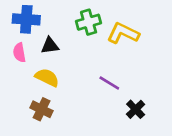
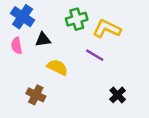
blue cross: (26, 19) -> (23, 17), turned 30
yellow semicircle: (47, 77) -> (57, 67), moved
purple line: (109, 83) -> (95, 55), moved

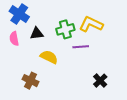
green cross: (77, 19) -> (65, 29), moved
purple line: (95, 55) -> (81, 47), turned -35

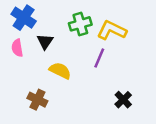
green cross: (65, 29) -> (80, 24), moved
black triangle: (37, 33) -> (45, 42), turned -48
purple line: (81, 47) -> (99, 58), turned -63

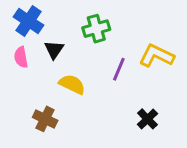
yellow L-shape: (112, 30) -> (157, 56), moved

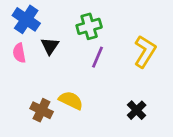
yellow L-shape: (157, 56) -> (145, 52), turned 96
purple line: (119, 69) -> (97, 57), moved
yellow semicircle: (72, 84) -> (71, 100), moved

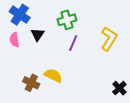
black cross: (137, 110) -> (119, 88), moved

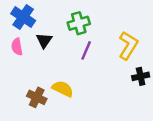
black cross: (119, 88) -> (141, 76), moved, turned 32

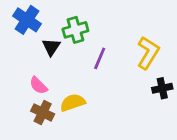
green cross: (79, 23) -> (75, 30), moved
pink semicircle: (17, 47) -> (38, 85), moved, turned -35
yellow semicircle: (63, 89) -> (73, 103), turned -45

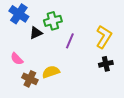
black triangle: (51, 47) -> (36, 33), turned 32
pink semicircle: (38, 85) -> (17, 59), moved
black cross: (162, 88) -> (106, 64), moved

